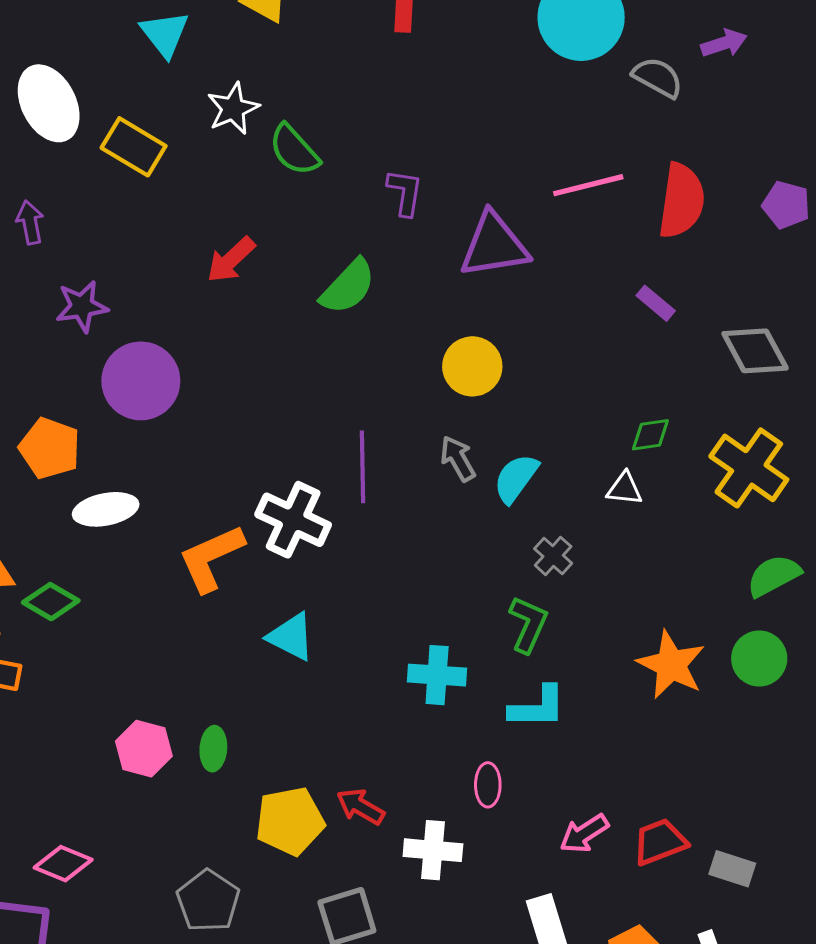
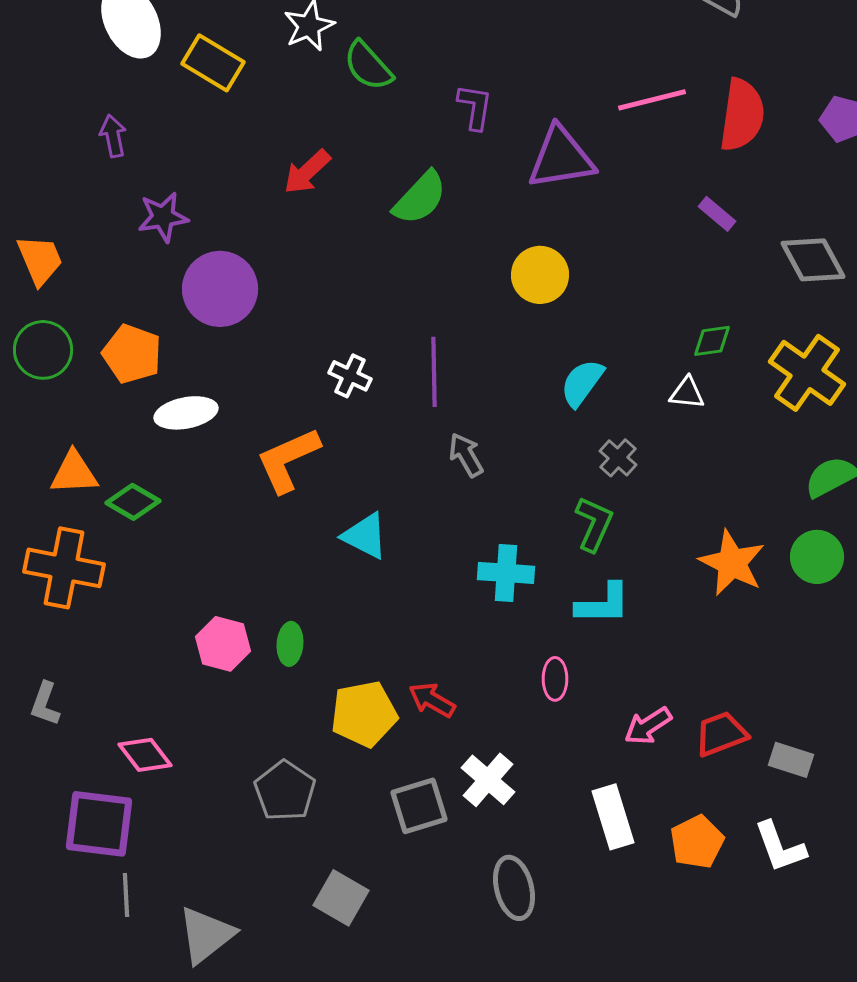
gray arrow: (458, 459) -> (466, 455), moved
white cross: (293, 520) -> (350, 376), moved, size x0.6
white cross: (433, 850) -> (488, 780), moved, turned 36
pink diamond: (63, 864) -> (145, 755), turned 30

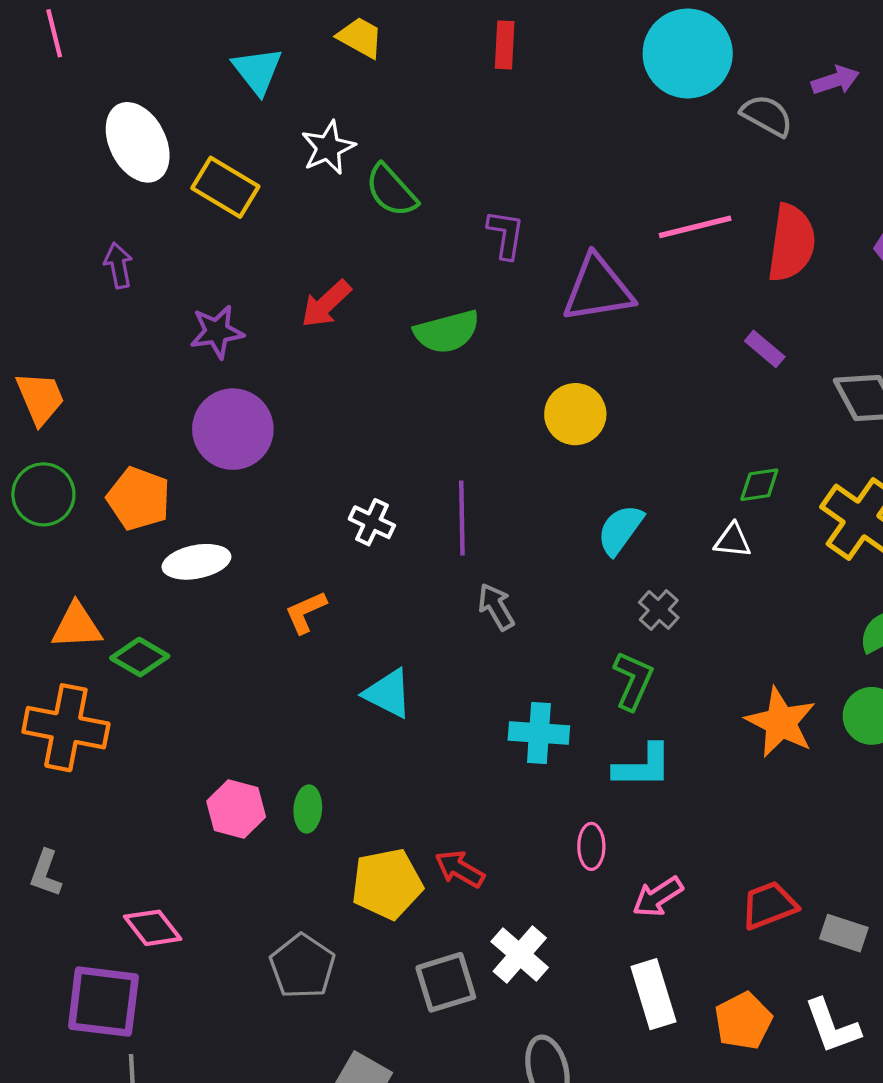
green semicircle: (420, 198) -> (447, 332), turned 32
purple star: (163, 217) -> (217, 332), moved
orange L-shape: (288, 460) -> (306, 612), size x0.6
pink arrow: (648, 726) -> (658, 897), moved

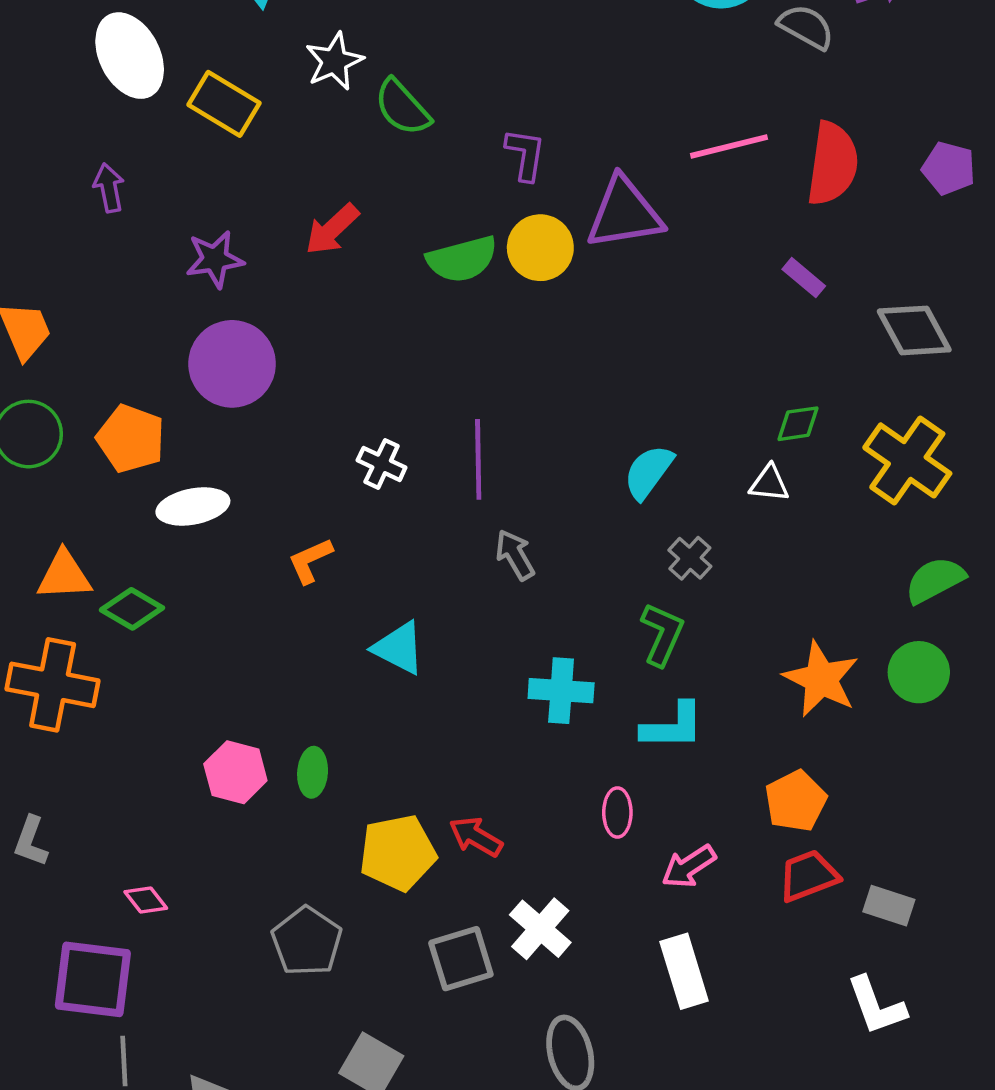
yellow circle: (575, 414) -> (540, 248), moved
pink diamond: (153, 928) -> (146, 900), size x0.7
orange pentagon: (743, 1021) -> (796, 801), moved

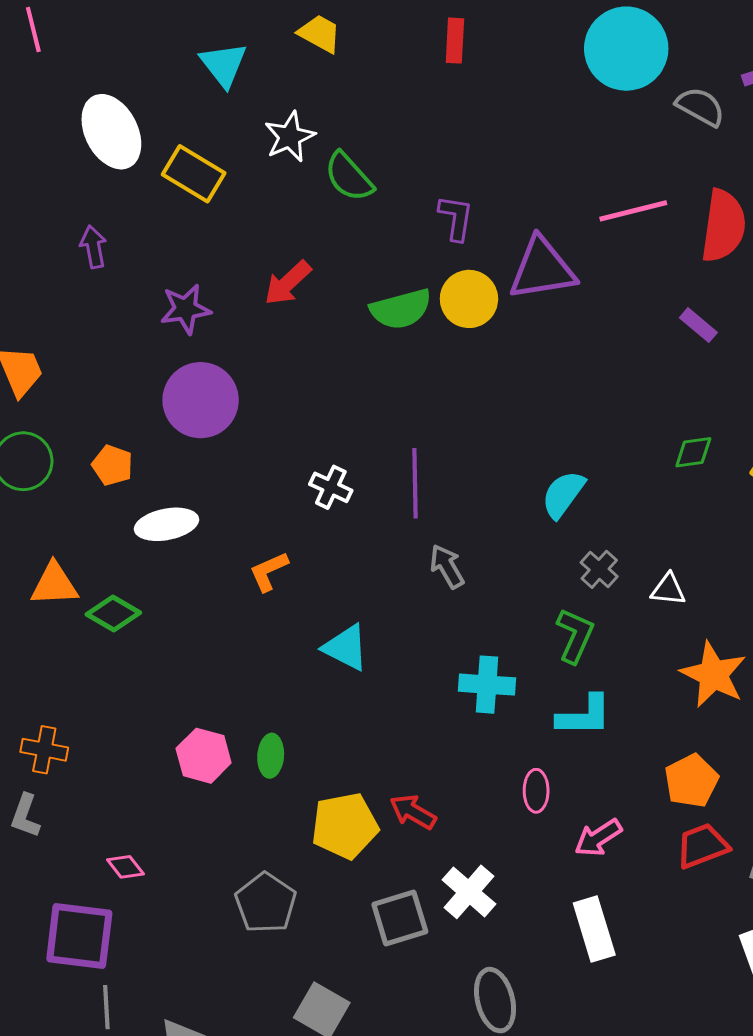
orange pentagon: (131, 439) -> (112, 465), size x0.7
white triangle: (769, 483) -> (668, 589), moved
orange cross: (53, 685) -> (44, 750), moved, size x0.6

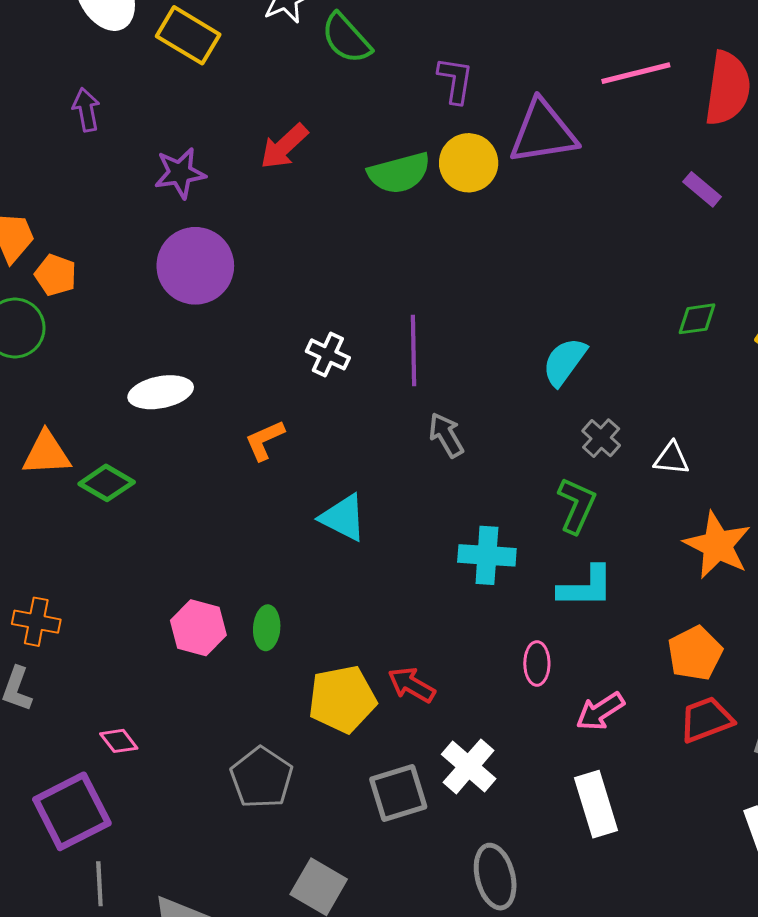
orange pentagon: (112, 465) -> (56, 275), moved
purple square: (79, 936) -> (72, 811), turned -34

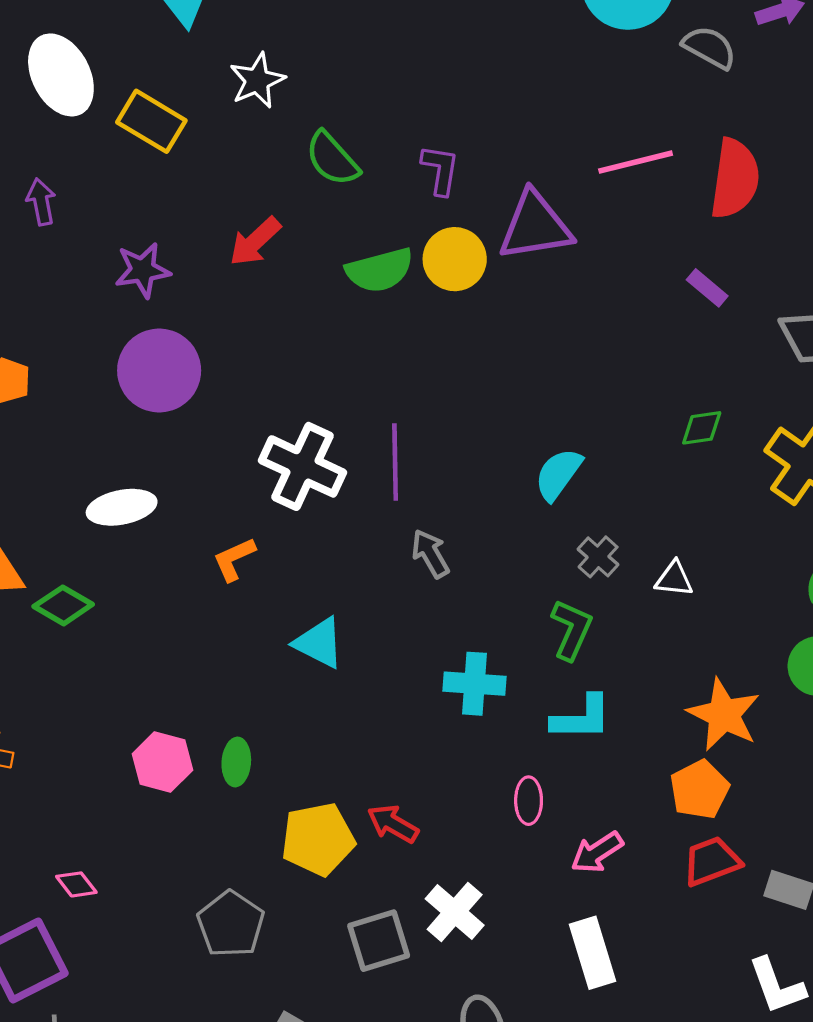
green semicircle: (346, 38) -> (332, 159), moved
white cross: (328, 354) -> (302, 466), size x1.8
orange star: (717, 545) -> (724, 715), moved

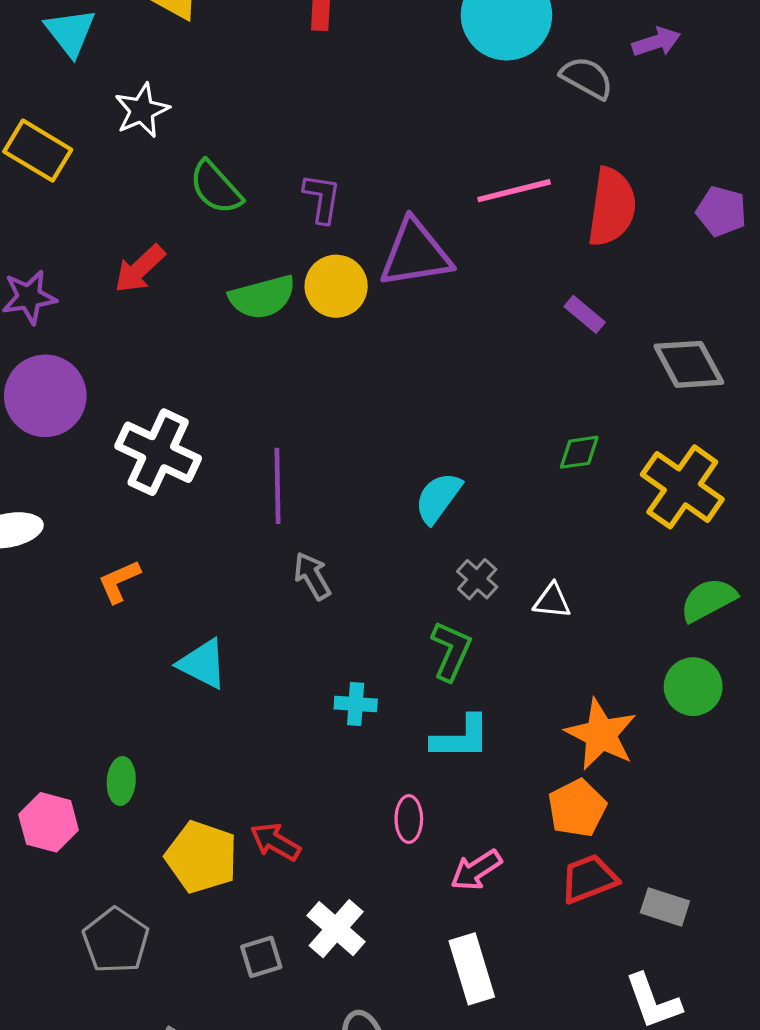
white cross: (302, 466) -> (158, 452), moved
cyan cross: (475, 684) -> (356, 704), size x0.7
pink hexagon: (162, 762) -> (49, 822), moved
yellow pentagon: (318, 839) -> (202, 857), turned 30
gray square: (379, 941) -> (261, 957), size x0.7

